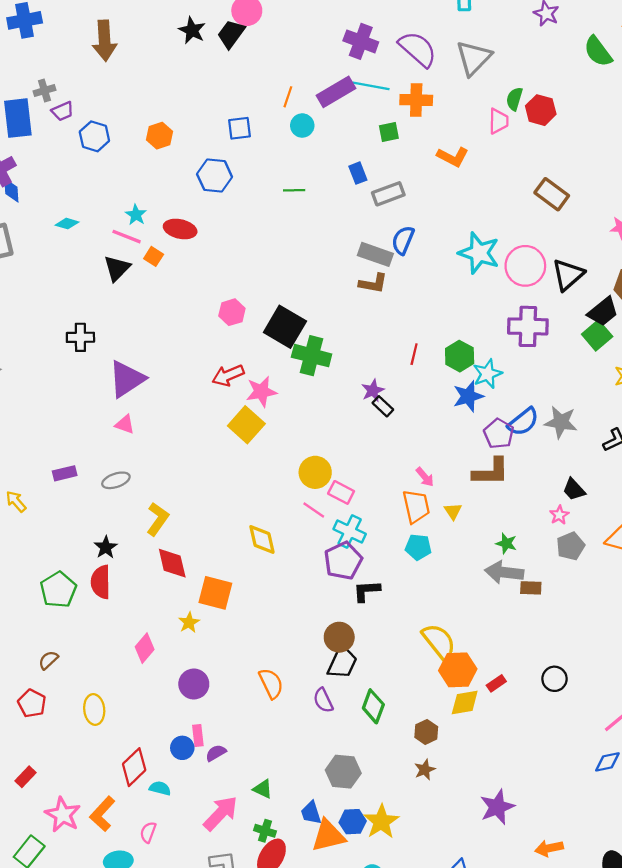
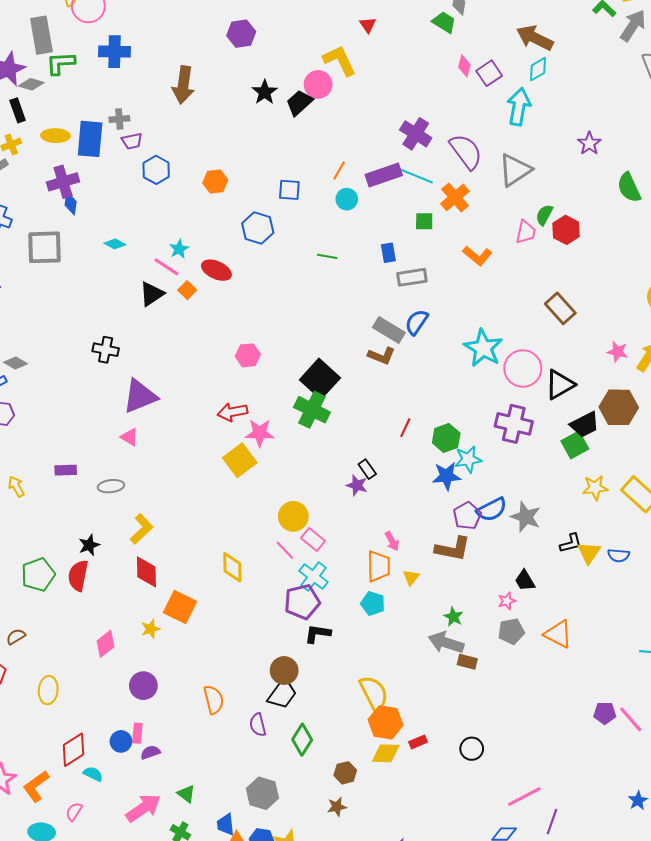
orange cross: (416, 100) -> (455, 197), turned 36
black square: (285, 327) -> (320, 379), moved
purple star: (373, 391) -> (357, 485), moved, turned 30

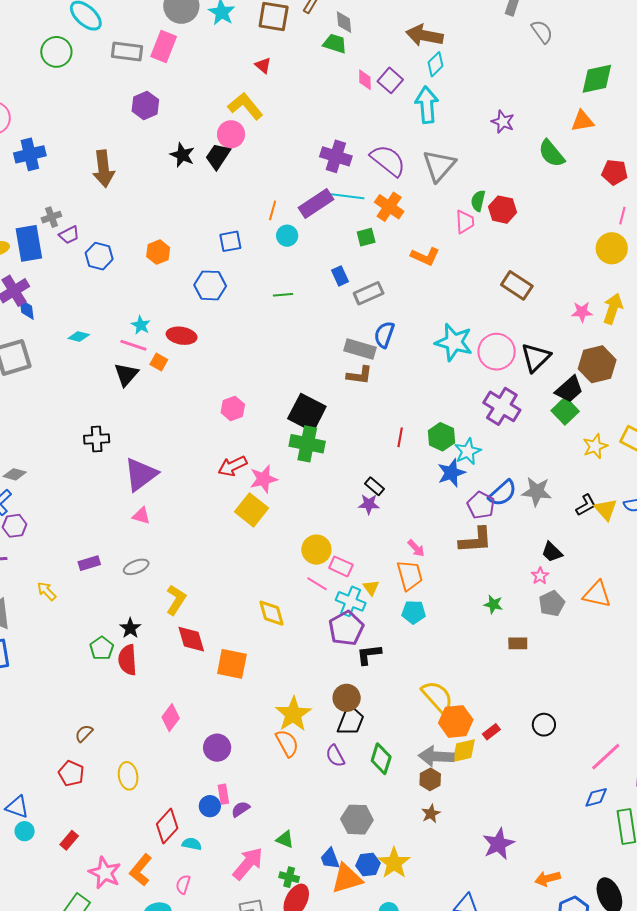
purple cross: (514, 424) -> (502, 406), turned 33
green pentagon: (38, 575) -> (102, 648), moved, size x0.7
yellow triangle: (411, 578) -> (371, 588), moved
yellow star: (151, 629) -> (293, 714), moved, size x1.8
gray arrow: (446, 643) -> (436, 756), moved

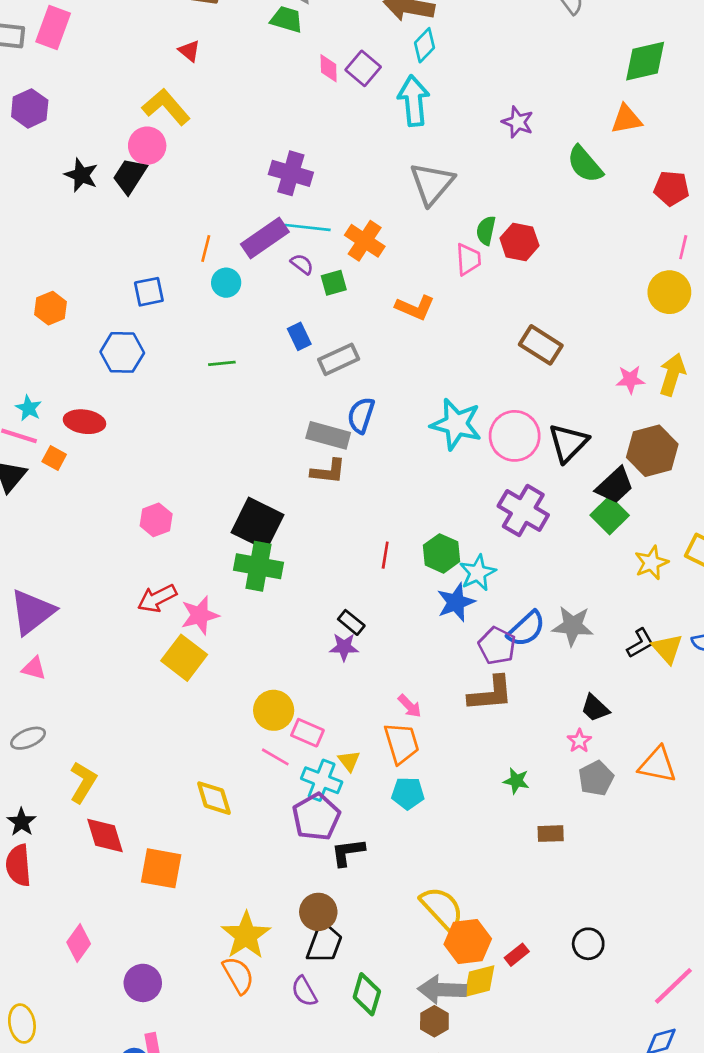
purple semicircle: (388, 160) -> (302, 264), moved, size x0.5

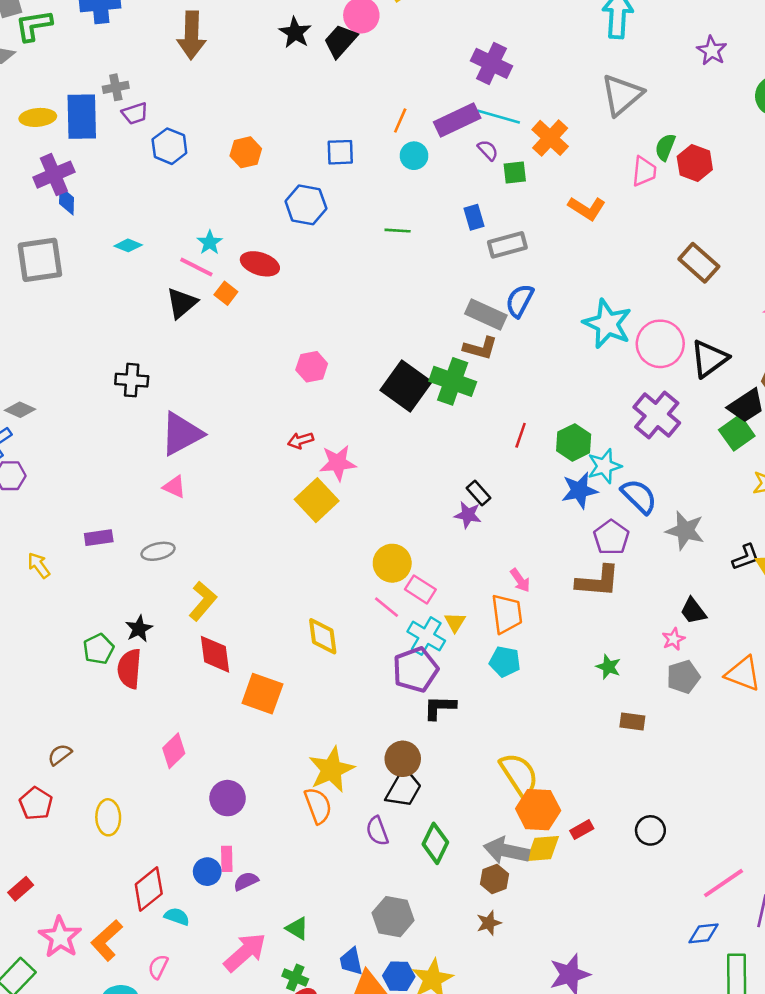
green cross: (258, 566) -> (453, 381), moved
red arrow: (157, 598) -> (300, 440), size x0.7
blue semicircle: (526, 629) -> (639, 496), moved, turned -102

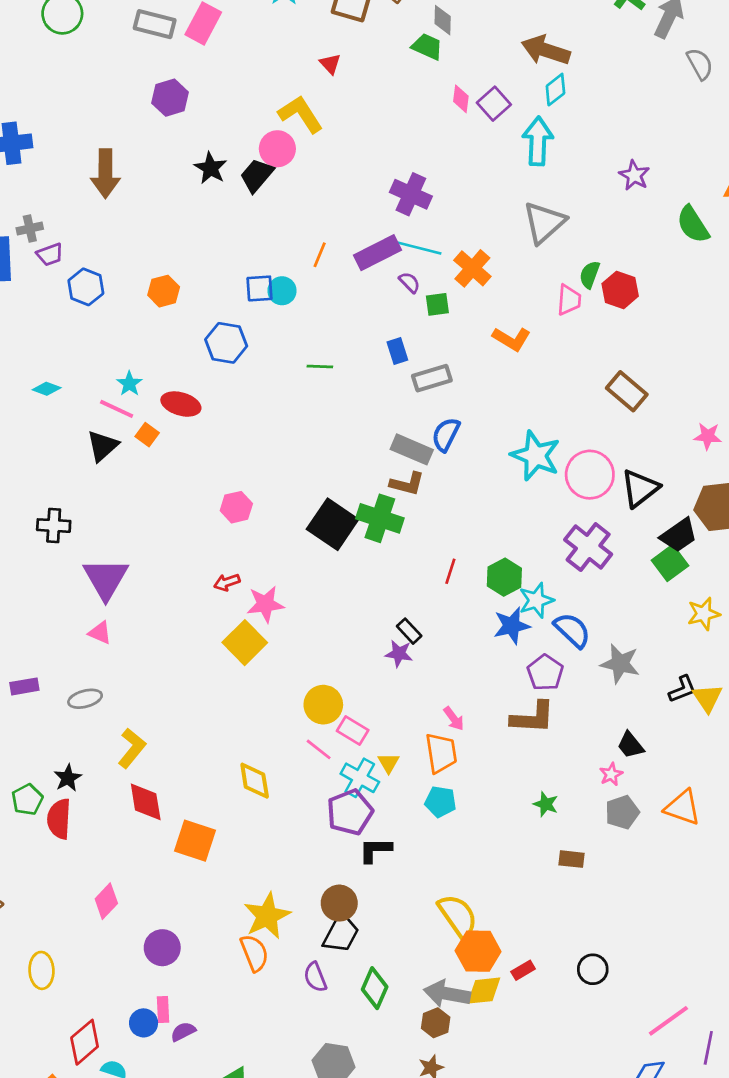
cyan circle: (414, 156) -> (282, 291), moved
purple triangle: (181, 434) -> (106, 579), turned -30

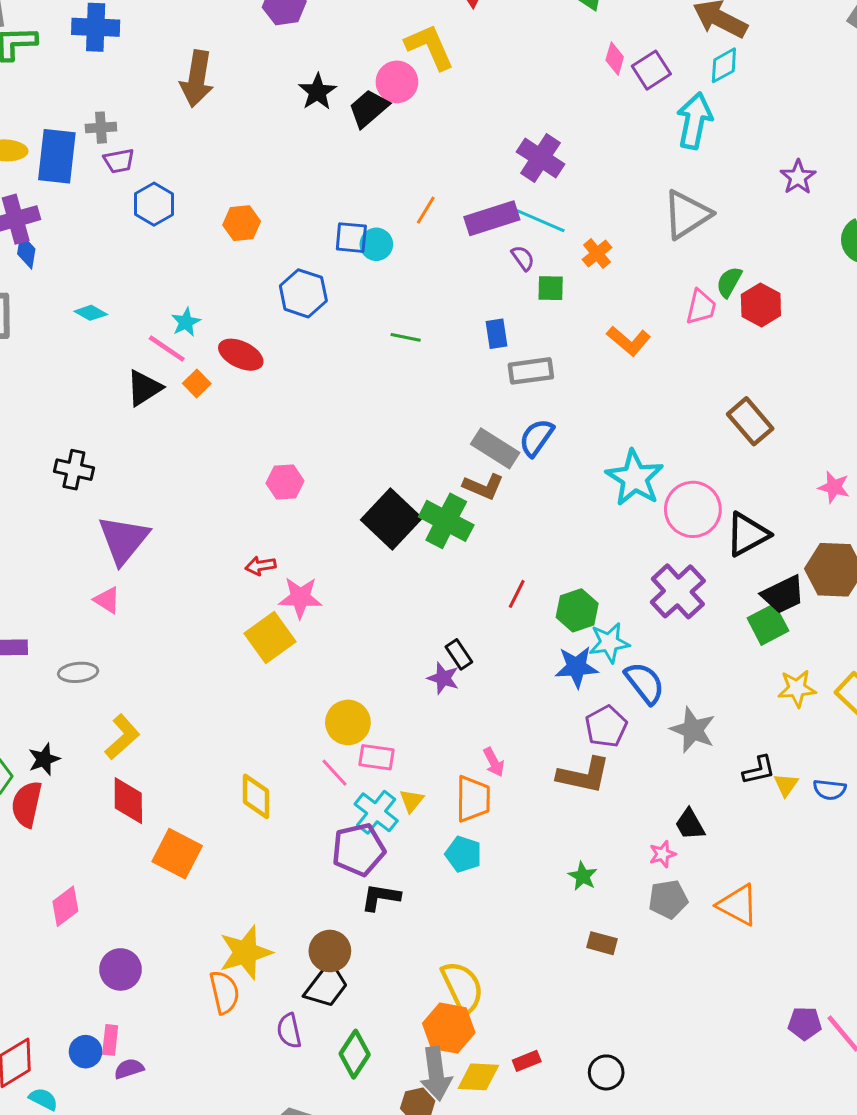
orange cross: (472, 268) -> (597, 253), size x0.7
yellow triangle: (707, 698) -> (786, 785), size x0.7
pink rectangle: (353, 731) -> (377, 757), turned -32
orange hexagon: (478, 951) -> (449, 1028), moved
gray arrow: (447, 994) -> (436, 1074), turned -117

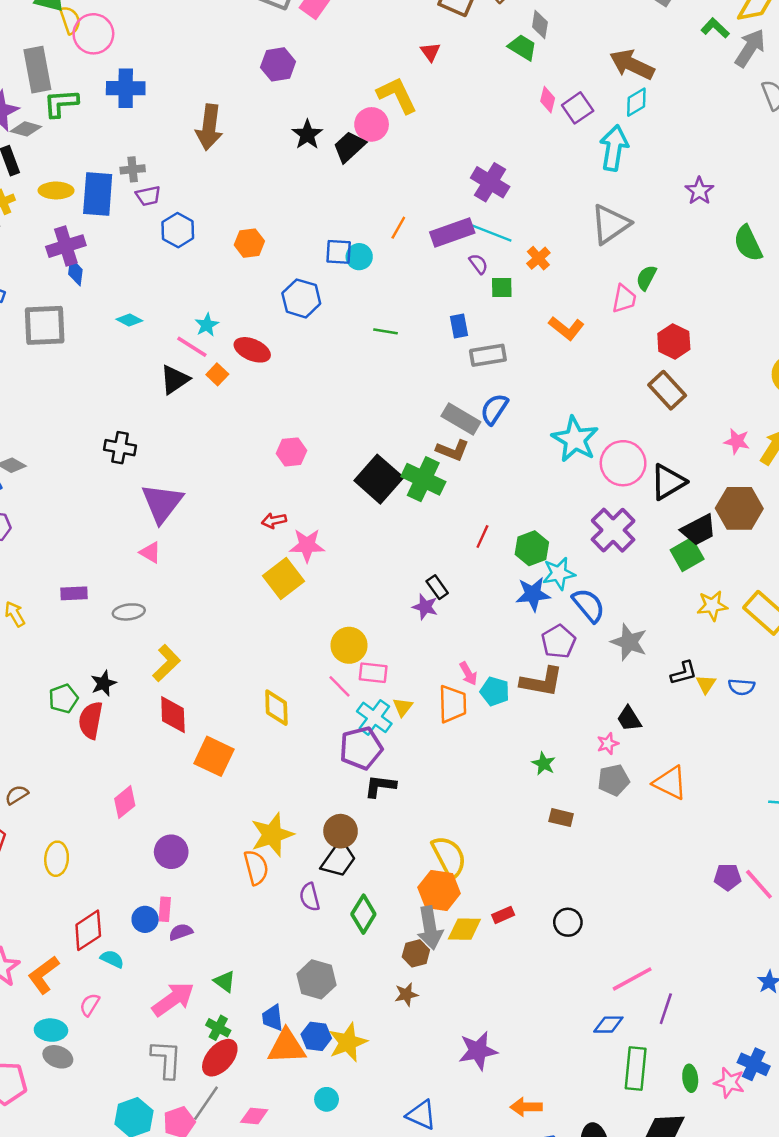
red hexagon: (761, 305) -> (674, 341), moved
cyan pentagon: (463, 854) -> (495, 691), moved

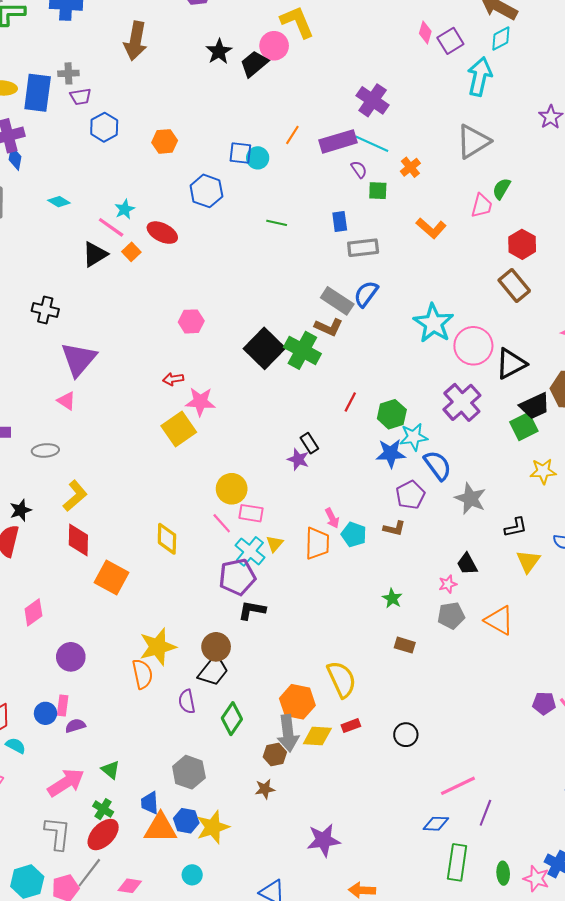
brown L-shape: (542, 682) -> (394, 528), size x0.6
yellow triangle: (706, 684) -> (528, 561), moved, size x1.4
yellow semicircle: (449, 857) -> (342, 679), moved

